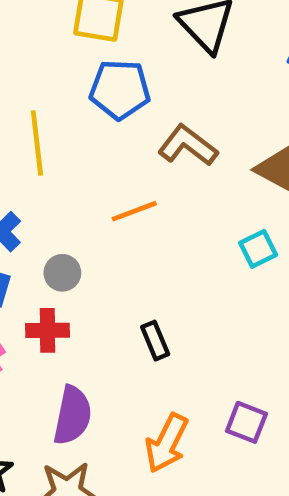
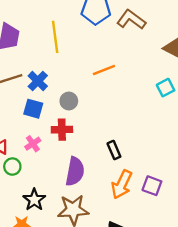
brown L-shape: (188, 145) -> (131, 20), moved
black rectangle: (155, 341) -> (114, 150), moved
purple square: (246, 422) -> (152, 186), moved

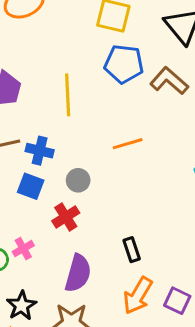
blue cross: (38, 81) -> (40, 151), turned -36
red cross: (62, 130) -> (66, 217), turned -36
pink cross: (33, 144) -> (23, 249), moved

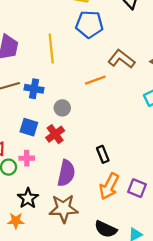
brown L-shape: (169, 81) -> (121, 59), moved
blue square: (31, 186) -> (29, 127), moved
pink cross: (23, 249) -> (27, 158), turned 32

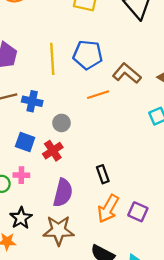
blue pentagon: (89, 24) -> (88, 55), moved

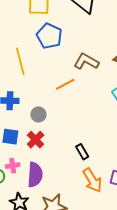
blue pentagon: (88, 55) -> (49, 36), moved, turned 30
purple semicircle: (63, 193) -> (35, 175), moved
orange arrow: (108, 209) -> (92, 180), turned -50

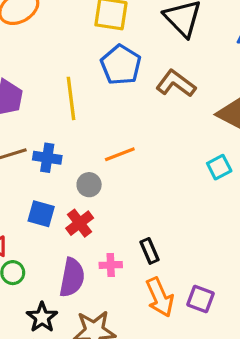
brown L-shape: (86, 61) -> (176, 84), moved
orange line: (65, 84) -> (120, 154), moved
pink cross: (13, 166) -> (111, 265), moved

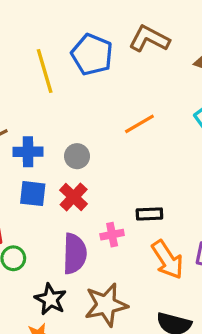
blue pentagon: (121, 65) -> (92, 54), moved
orange line: (120, 154) -> (139, 124), moved
blue cross: (47, 158) -> (28, 152), moved
black rectangle: (150, 251) -> (149, 214), turned -60

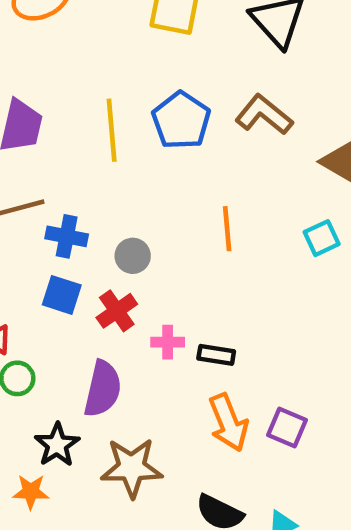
orange line: (139, 124) -> (227, 229), turned -76
pink cross: (112, 235) -> (168, 342), moved

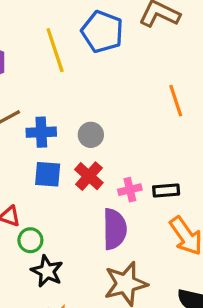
orange line: (227, 229) -> (176, 101), moved
purple semicircle: (103, 389) -> (115, 229), moved
black star: (57, 445) -> (47, 271), moved

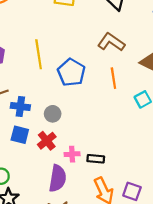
blue pentagon: (102, 32) -> (71, 72), moved
orange line: (176, 101) -> (113, 78), moved

